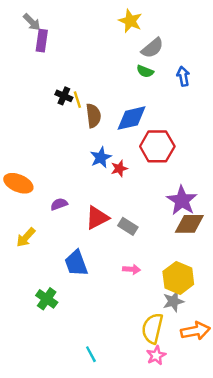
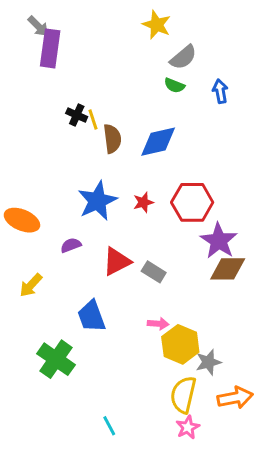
purple rectangle: (42, 41) -> (50, 48), size x1.4
red hexagon: (157, 146) -> (192, 202), moved
blue star: (101, 157) -> (97, 201), moved, size x1.5
yellow hexagon: (178, 278) -> (180, 344), moved
green cross: (47, 299) -> (56, 359), size x1.4

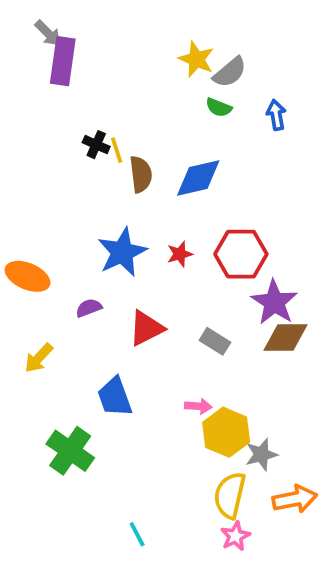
yellow star: (157, 25) -> (196, 59), moved
gray rectangle: (154, 272) -> (215, 341), moved

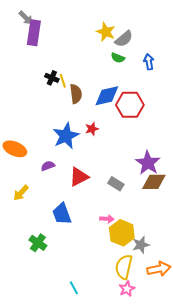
red star: (180, 254) -> (92, 129), moved
red hexagon: (241, 254) -> (130, 105), moved
green cross: (70, 451) -> (38, 243), size x0.7

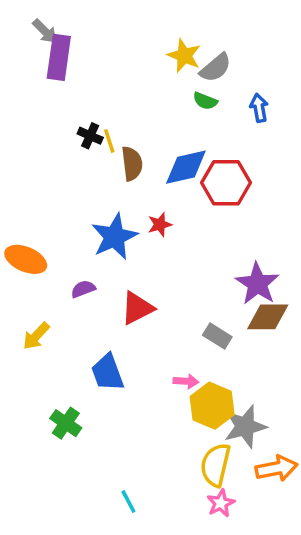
gray rectangle: (116, 184) -> (217, 336), moved
gray star: (141, 245) -> (245, 427), size x1.4

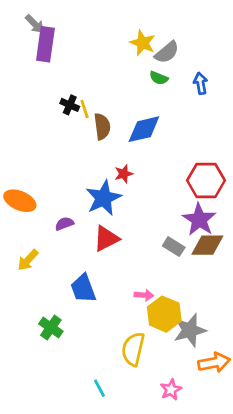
red hexagon: (226, 183) -> (206, 180), moved
blue star: (115, 237) -> (103, 198), moved
gray rectangle: (217, 336) -> (174, 247), moved
yellow semicircle: (216, 465) -> (133, 349), moved

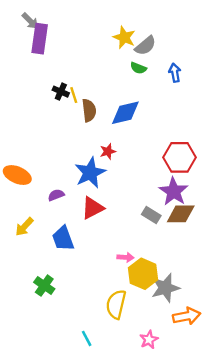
blue trapezoid: (83, 288) -> (63, 239), moved

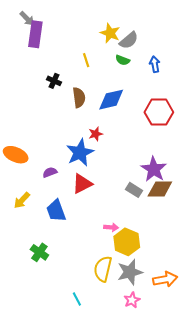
yellow line: (74, 95) -> (86, 60), moved
red hexagon: (180, 157) -> (159, 112), moved
gray star: (165, 288) -> (130, 272), moved

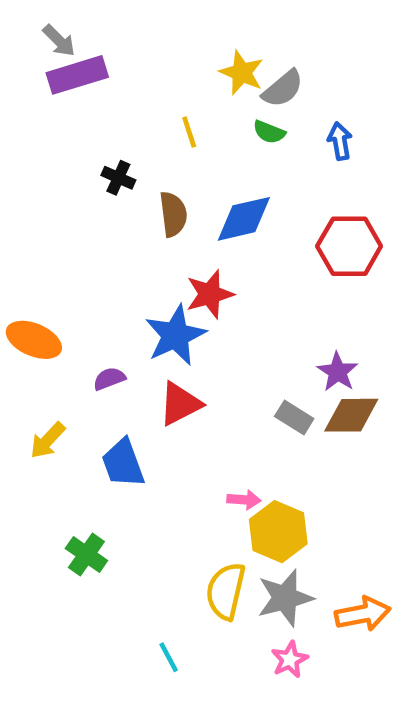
purple rectangle: (35, 34) -> (77, 75), turned 65
red star: (96, 134) -> (210, 294), size x1.5
purple star: (154, 169) -> (338, 372), size x0.7

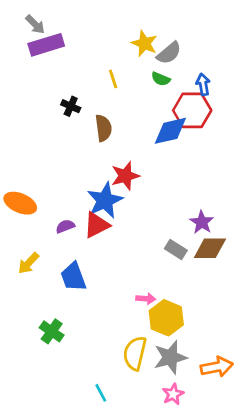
blue diamond: (244, 219) -> (170, 131), moved
red hexagon: (349, 246) -> (192, 110), moved
red triangle: (180, 404) -> (97, 225), moved

